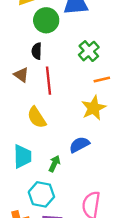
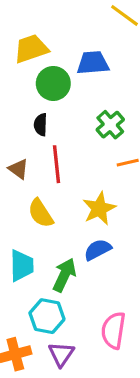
brown triangle: (21, 75) -> (18, 169), moved
yellow star: (94, 108) -> (99, 209), moved
green arrow: (54, 164) -> (64, 275), size x1.5

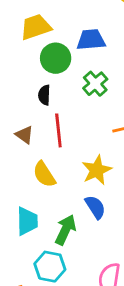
green cross: (110, 125) -> (95, 84), moved
blue semicircle: (98, 250) -> (95, 207), turned 85

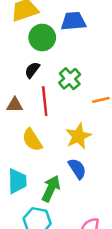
green cross: (95, 84) -> (70, 79), moved
black semicircle: (44, 95) -> (32, 70), turned 35
brown triangle: (24, 135) -> (15, 105), turned -35

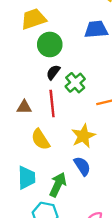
blue trapezoid: (73, 21) -> (96, 29), moved
black semicircle: (32, 70) -> (53, 72), moved

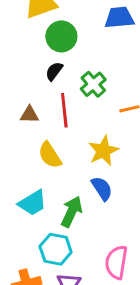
black semicircle: (53, 72) -> (54, 71), moved
cyan trapezoid: (27, 178) -> (32, 203), turned 60

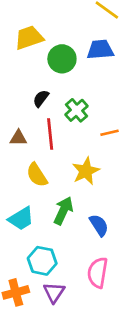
green circle: (61, 36) -> (62, 59), moved
blue semicircle: (102, 188) -> (99, 225), moved
green arrow: (72, 212) -> (63, 211), moved

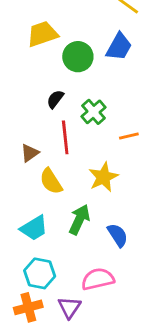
blue trapezoid: (100, 50) -> (119, 47), turned 124
brown triangle: (18, 138) -> (30, 153), moved, turned -36
cyan hexagon: (42, 261) -> (40, 273), moved
pink semicircle: (98, 273) -> (98, 279), moved, turned 68

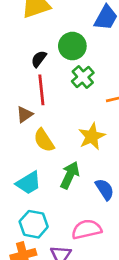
green circle: (78, 57) -> (72, 46), moved
black semicircle: (55, 99) -> (39, 59), moved
red line: (65, 137) -> (41, 90), moved

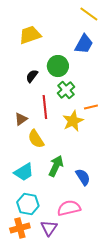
red line: (41, 90) -> (45, 107), moved
yellow star: (92, 136) -> (73, 121), moved

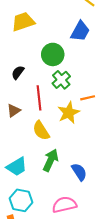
black semicircle: (32, 76) -> (18, 72), moved
yellow semicircle: (36, 139) -> (41, 131), moved

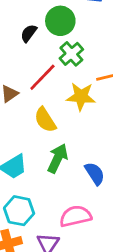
black semicircle: (18, 72) -> (29, 33), moved
red line: (39, 98) -> (42, 77), turned 50
yellow star: (69, 113) -> (81, 97), turned 30

